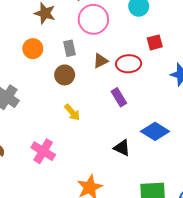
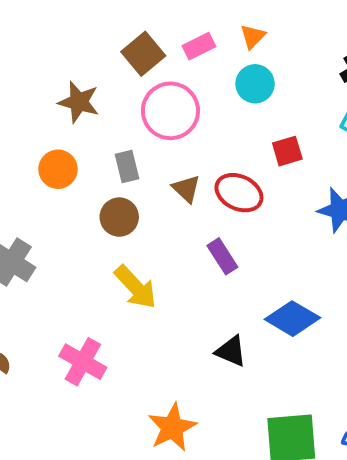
brown triangle: (101, 61) -> (186, 189), turned -49
red ellipse: (129, 64) -> (239, 193), turned 30
yellow arrow: (72, 112) -> (136, 287), size x1.4

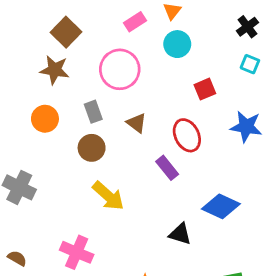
brown square: (143, 54) -> (66, 32), moved
red ellipse: (239, 193) -> (187, 135), moved, turned 44

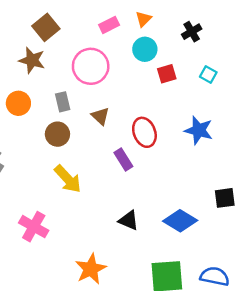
black cross: (247, 27) -> (192, 32), moved
red square: (205, 89) -> (167, 74), moved
blue diamond: (221, 206) -> (180, 221), moved

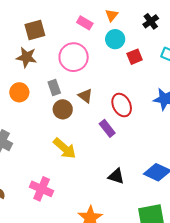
pink rectangle: (109, 25) -> (85, 23), turned 63
brown square: (46, 27) -> (35, 30), turned 30
brown circle: (57, 134) -> (63, 109), moved

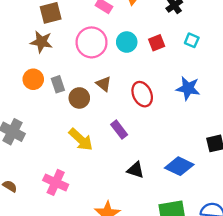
cyan circle: (115, 39) -> (127, 42), moved
gray rectangle: (54, 88) -> (58, 84), moved
purple rectangle: (107, 128) -> (119, 130), moved

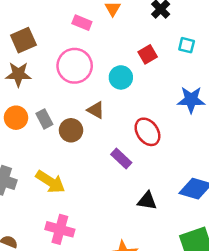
cyan circle: (127, 42) -> (121, 77), moved
red ellipse: (142, 94) -> (147, 132), moved
yellow arrow: (81, 140) -> (50, 182), moved

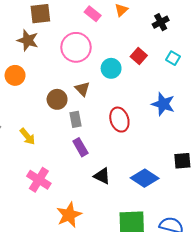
red square: (148, 54) -> (139, 56), turned -35
gray rectangle: (44, 119) -> (76, 119), moved
purple rectangle: (121, 158) -> (80, 147), moved
yellow arrow: (50, 182) -> (27, 137), size x0.7
pink cross: (60, 229) -> (39, 180), moved

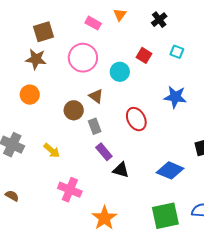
black triangle: (102, 176) -> (121, 170), moved

